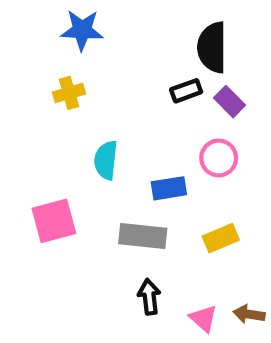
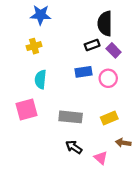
cyan semicircle: (106, 160) -> (41, 79), moved
blue rectangle: (169, 188) -> (83, 72), moved
black arrow: (149, 297) -> (74, 147), turned -49
brown arrow: (249, 314) -> (123, 143), moved

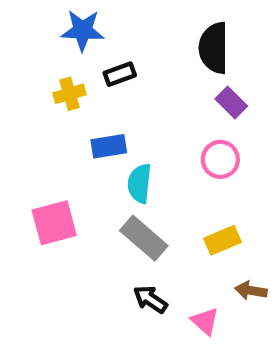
black rectangle: (92, 45) -> (120, 74), moved
blue rectangle: (83, 72) -> (109, 146), moved
cyan semicircle: (41, 79) -> (139, 183), moved
gray rectangle: (71, 117) -> (144, 238), turned 35

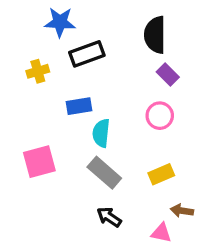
black rectangle: (120, 74) -> (87, 54), size x1.5
yellow cross: (69, 94) -> (38, 71), moved
pink triangle: (205, 321) -> (161, 233), moved, turned -30

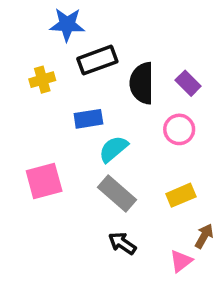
black semicircle: (155, 35) -> (142, 83), moved
cyan semicircle: (101, 133) -> (113, 149), turned 44
brown arrow: (182, 211) -> (204, 236), turned 110
pink triangle: (161, 233) -> (181, 261), turned -50

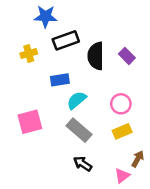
pink circle: (179, 129) -> (121, 104), moved

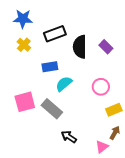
blue star: (45, 16) -> (23, 19), moved
yellow cross: (29, 54) -> (24, 45), turned -32
gray rectangle: (79, 130) -> (52, 109), moved
yellow rectangle: (122, 131) -> (114, 110), moved

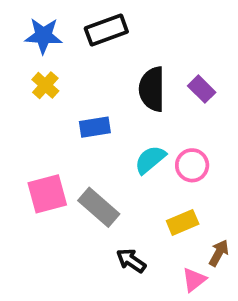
black rectangle: (55, 34) -> (106, 30), moved
cyan semicircle: (64, 84) -> (150, 160), moved
yellow rectangle: (114, 110) -> (183, 222), moved

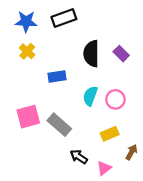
cyan semicircle: (150, 160) -> (90, 96), turned -30
pink triangle: (194, 280) -> (104, 168), moved

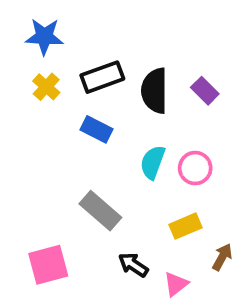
black rectangle: (64, 18) -> (102, 77), moved
blue rectangle: (57, 76) -> (97, 129), turned 36
pink square: (28, 117) -> (48, 265), moved

